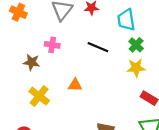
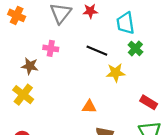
yellow star: (136, 68) -> (116, 73), moved
orange triangle: (75, 85) -> (89, 107), moved
yellow cross: (39, 96) -> (23, 95), moved

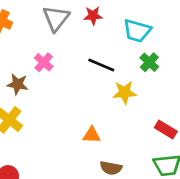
cyan trapezoid: (126, 23) -> (137, 31), turned -65
pink cross: (51, 48) -> (44, 62), turned 32

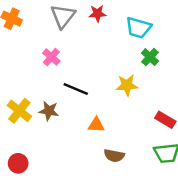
black line: (101, 65) -> (76, 89), moved
brown star: (18, 84) -> (49, 111), moved

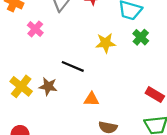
pink cross: (51, 57) -> (35, 29), moved
yellow star: (127, 85) -> (106, 43), moved

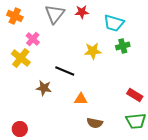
green cross: (141, 37) -> (123, 46), turned 32
yellow cross: (21, 86) -> (21, 58), moved

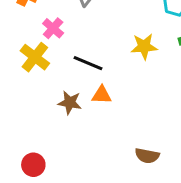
black line: (65, 71) -> (88, 63), moved
orange triangle: (81, 99) -> (102, 95), moved

